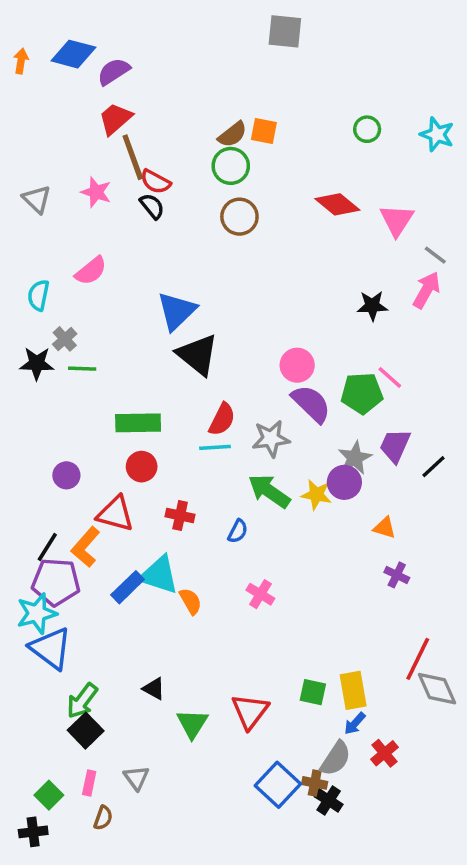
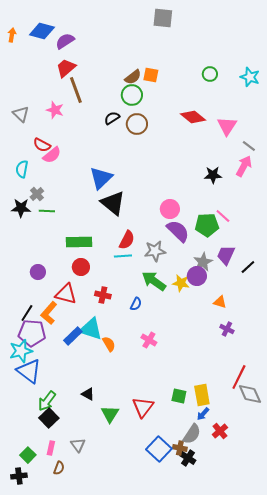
red semicircle: (156, 182) -> (42, 145), moved
black semicircle: (152, 206) -> (112, 118), moved, turned -84

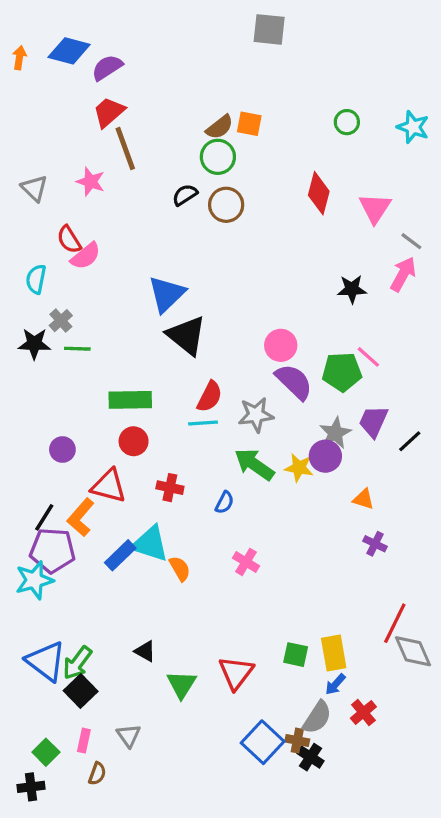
red diamond: (193, 117) -> (319, 193), turned 65
red semicircle: (42, 145) -> (69, 239), turned 30
blue triangle: (29, 371) -> (46, 661), moved

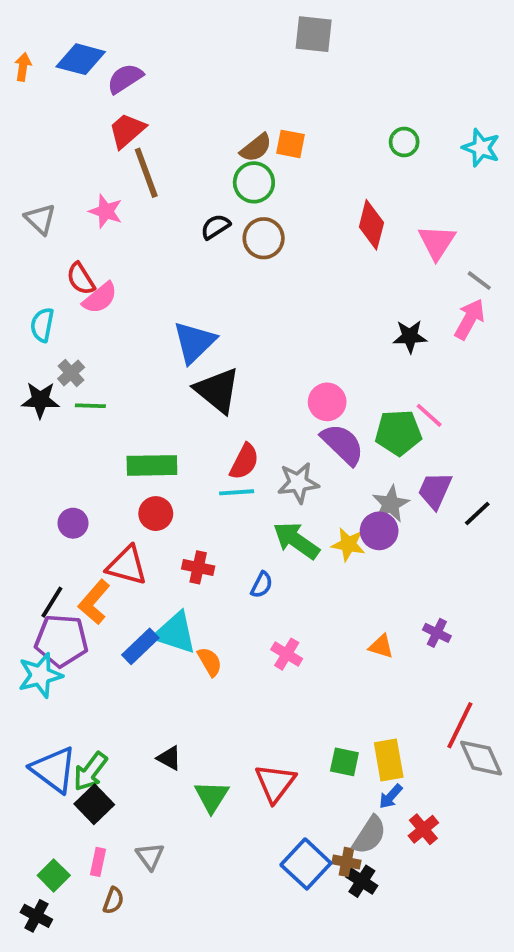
orange triangle: (363, 499) -> (381, 646), moved
black cross: (31, 787) -> (36, 916), turned 35

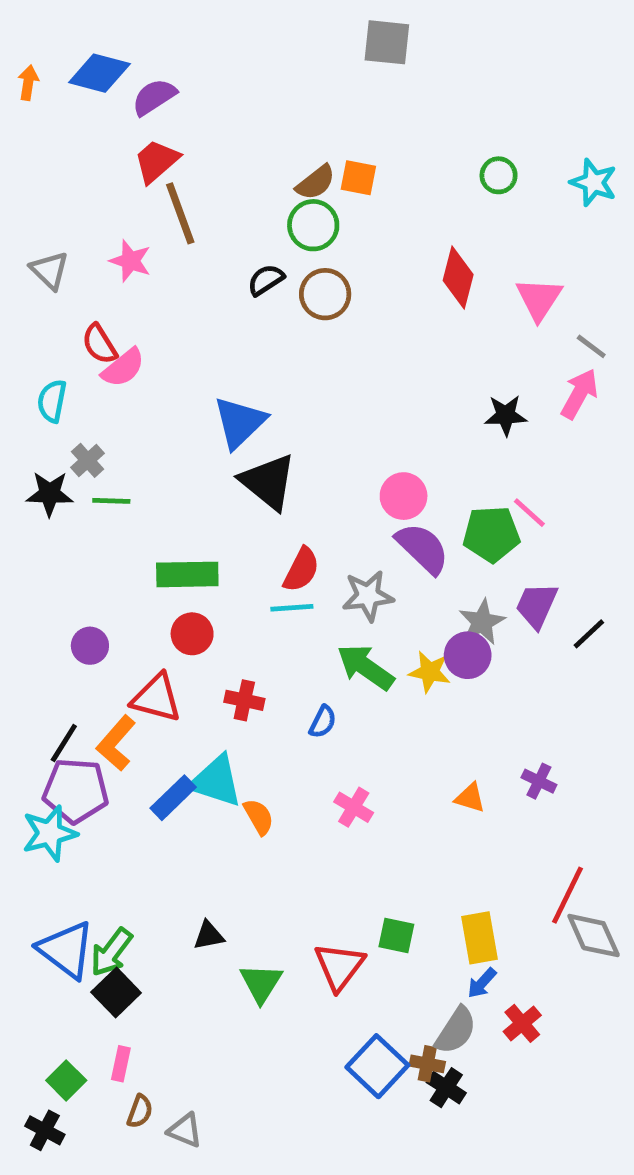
black triangle: (169, 758) -> (209, 936), turned -40
green square: (344, 762) -> (396, 936), moved
gray triangle: (150, 856) -> (185, 1130), moved, turned -32

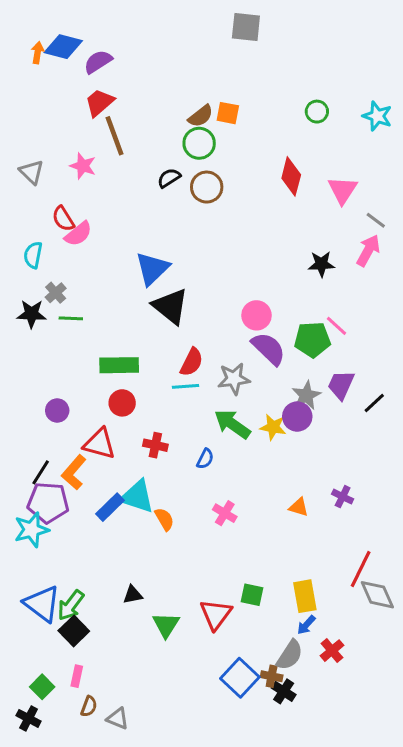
orange arrow: (28, 83) -> (38, 53), moved

